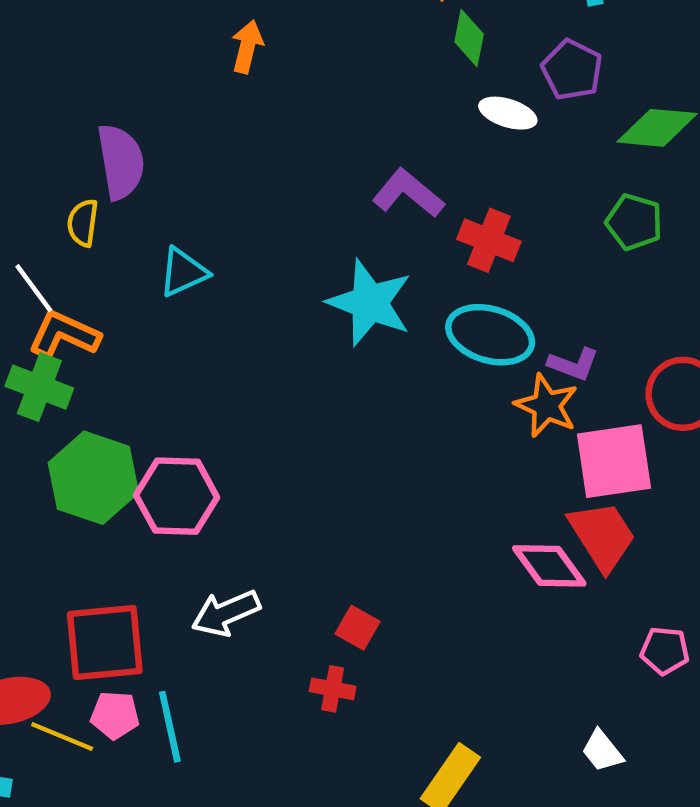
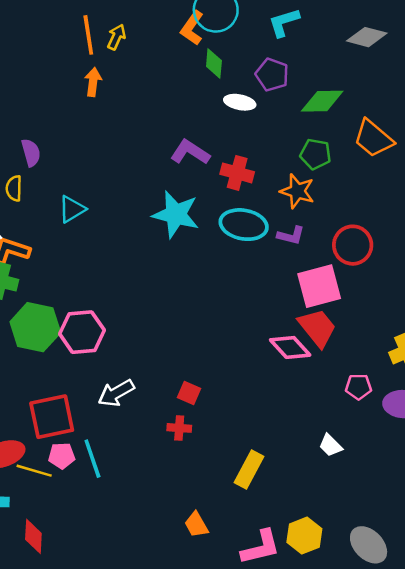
purple semicircle: (121, 162) -> (31, 153), size x0.7
orange star: (546, 406) -> (297, 191), moved

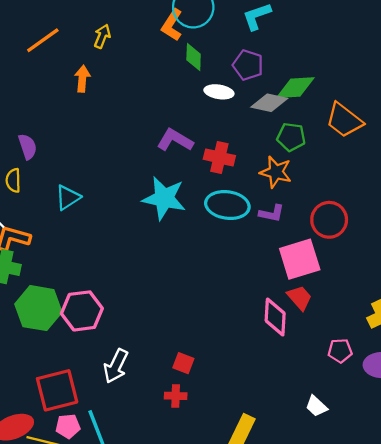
orange line: (88, 35) -> (43, 40), moved, turned 66
gray diamond: (367, 37) -> (269, 103), moved
red trapezoid: (317, 328) -> (300, 298), size x0.7
pink diamond: (290, 347) -> (275, 317), turned 48
white arrow: (116, 393) -> (116, 366), turned -32

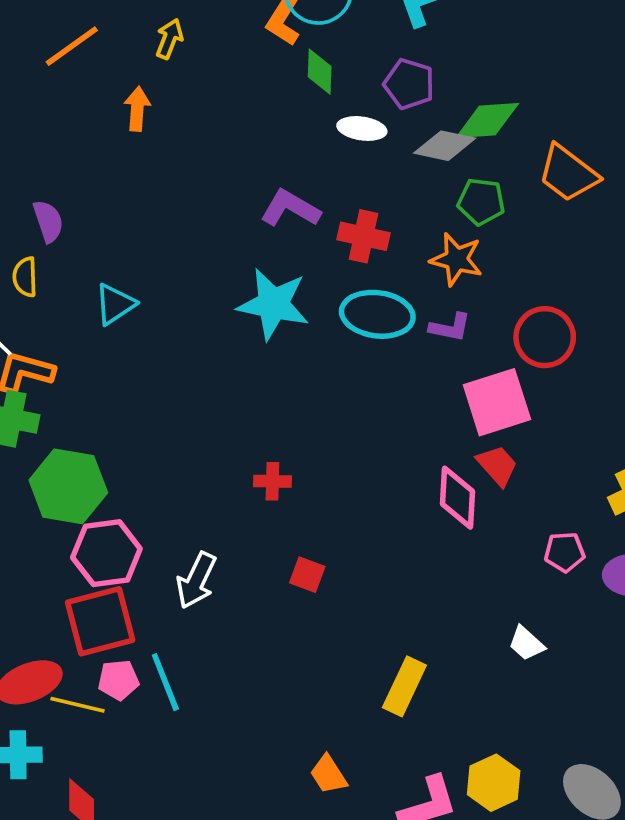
pink hexagon: (82, 311) -> (106, 553), moved
red cross: (176, 396) -> (272, 481), moved

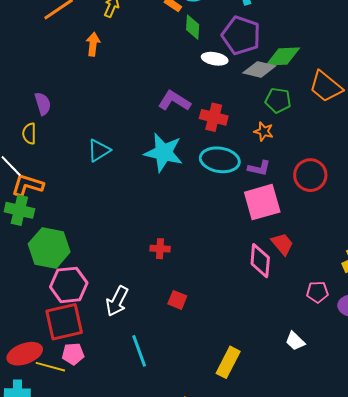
purple pentagon: (409, 84) -> (241, 35), size x1.4
orange star: (456, 259) -> (264, 131), size x0.7
cyan triangle: (115, 304) -> (99, 150), moved
pink square: (497, 402) -> (262, 202), moved
cyan line: (165, 682) -> (139, 351), moved

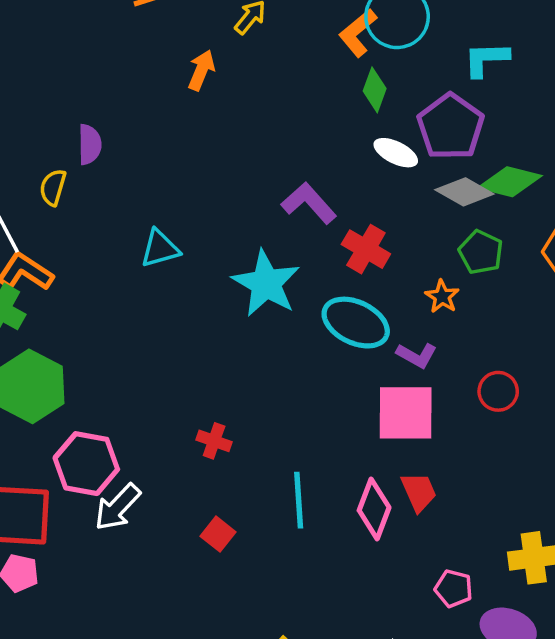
red circle: (310, 175) -> (498, 391), size x0.7
pink hexagon: (69, 285) -> (86, 464), moved
cyan line: (139, 351) -> (299, 500), moved

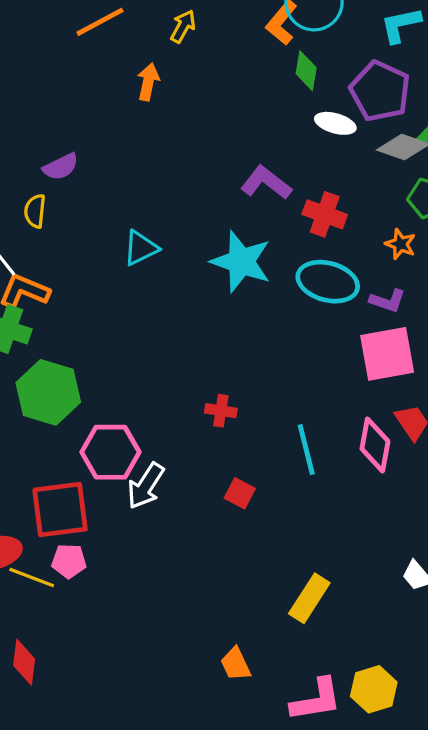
purple semicircle: (90, 144) -> (61, 167), turned 75

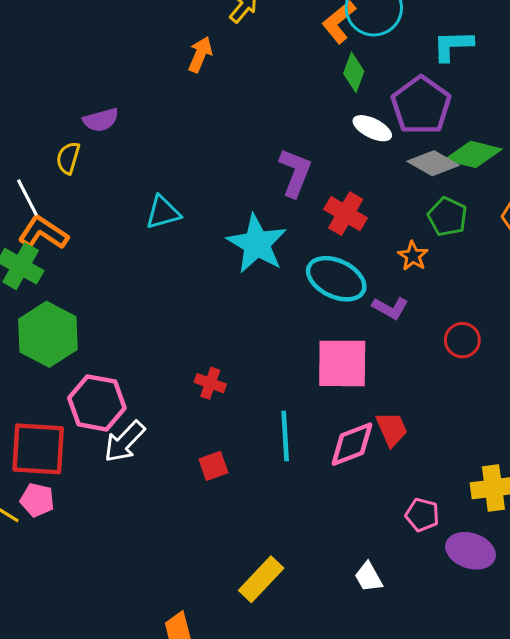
purple L-shape: (266, 183) -> (295, 173), turned 63
pink square: (387, 354) -> (342, 363), moved
pink diamond: (375, 445) -> (352, 444), turned 48
red square: (240, 493) -> (213, 466), turned 32

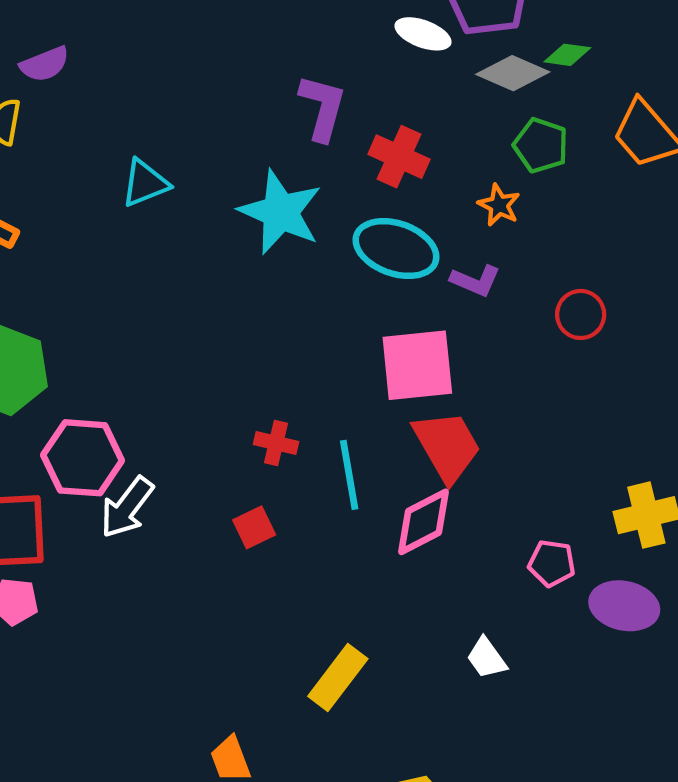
green diamond: (473, 154) -> (567, 55), size x0.6
red cross: (210, 383) -> (276, 443), moved
red trapezoid: (392, 429) -> (447, 446), moved, size x1.5
pink diamond: (352, 444) -> (424, 522), moved

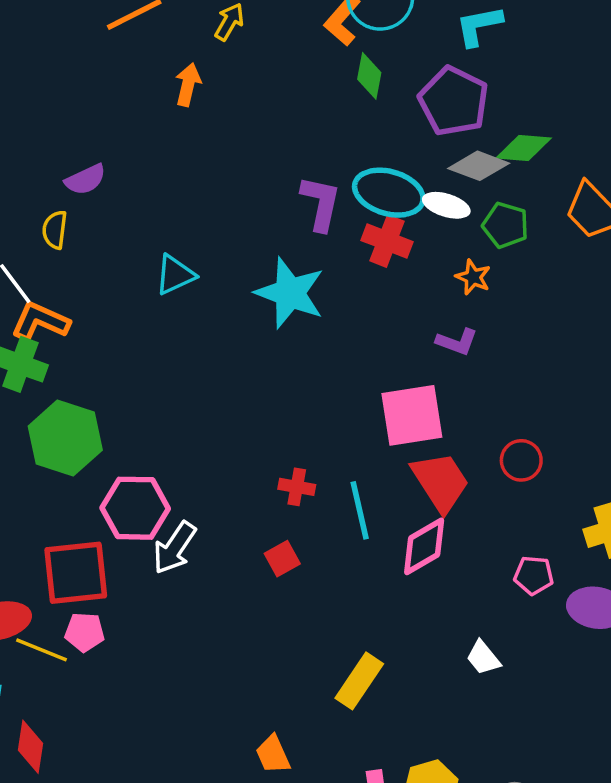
white ellipse: (423, 34) -> (446, 205), moved
green diamond: (567, 55) -> (524, 148), size x1.4
cyan ellipse: (396, 249) -> (389, 193), moved
red circle: (581, 314) -> (521, 460), moved

